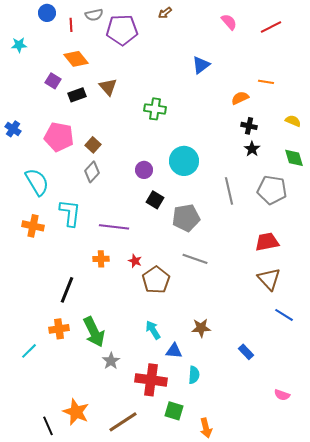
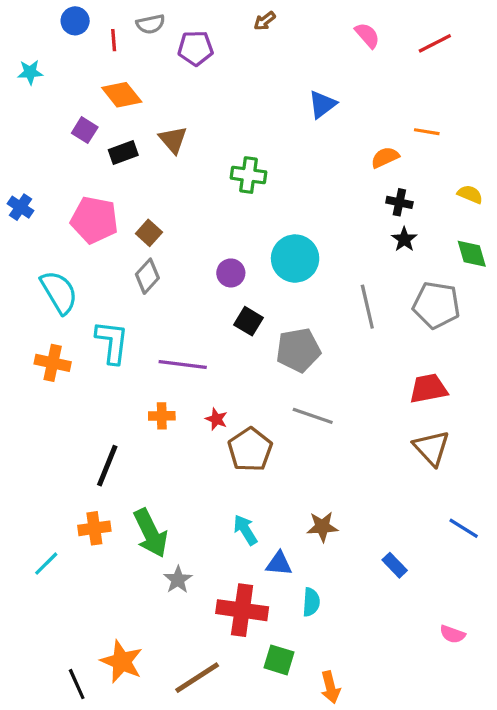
purple pentagon: (122, 30) -> (196, 48), size x0.7
blue line: (284, 315) -> (464, 528), moved

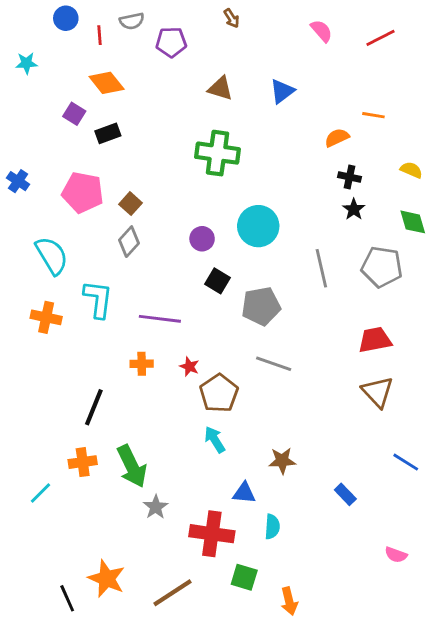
brown arrow: (265, 21) -> (232, 18), turned -84
brown triangle: (173, 140) -> (220, 88), moved, turned -32
green cross: (248, 175) -> (218, 153), size x1.4
cyan arrow: (245, 530) -> (215, 440), moved

